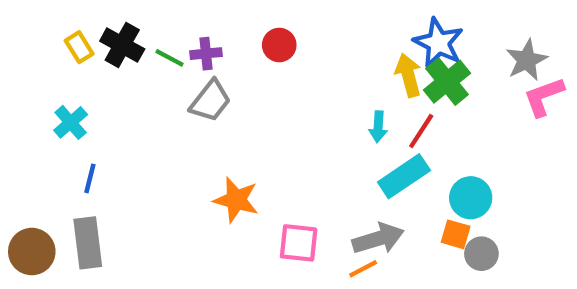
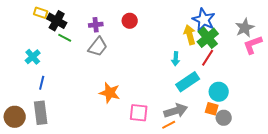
yellow rectangle: (79, 47) -> (41, 13), moved, turned -40
green line: (169, 58) -> (65, 38), moved
red line: (421, 131) -> (208, 58), moved

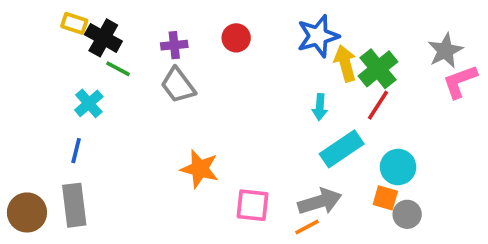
blue star: (204, 20) -> (318, 36), moved, turned 30
gray trapezoid: (98, 47) -> (178, 85), turned 105
cyan cross: (33, 57) -> (89, 103), moved

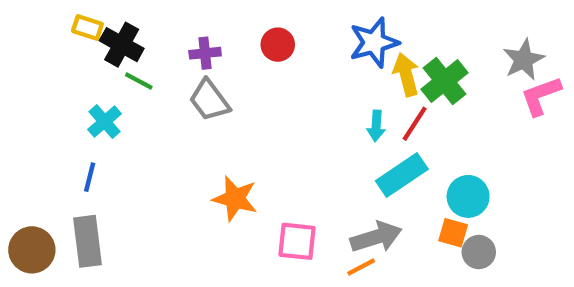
red line: (378, 105) -> (415, 124), moved

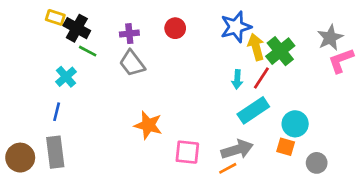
gray circle: (479, 252) -> (317, 163), moved

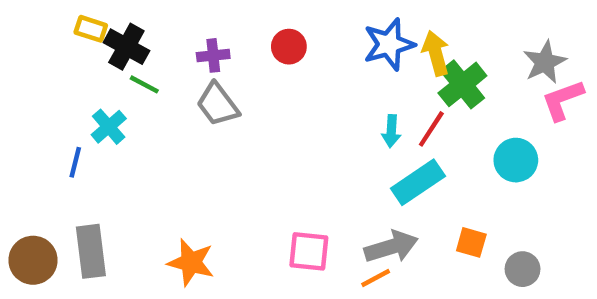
yellow arrow: (256, 47) -> (436, 53), moved
blue line: (57, 112) -> (75, 162), moved
cyan circle: (295, 124) -> (516, 160), moved
orange star: (148, 125) -> (191, 262), moved

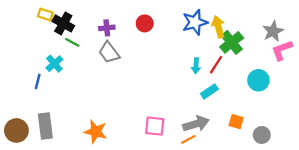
cyan rectangle: (418, 182) -> (209, 91), size x0.7

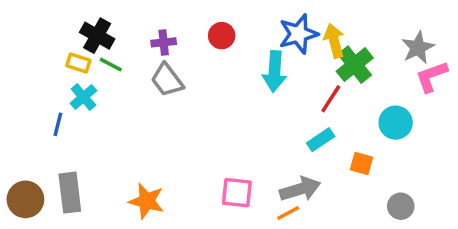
yellow rectangle: (45, 14) -> (78, 63), moved
cyan arrow: (196, 66) -> (275, 71), moved, size x1.6
orange square: (236, 122) -> (362, 164), moved

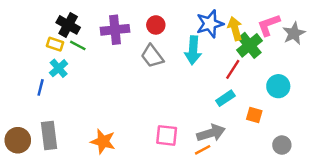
purple cross: (164, 42) -> (115, 30), size x1.6
pink L-shape: (431, 77) -> (269, 25), moved
gray trapezoid: (167, 80) -> (152, 56), moved

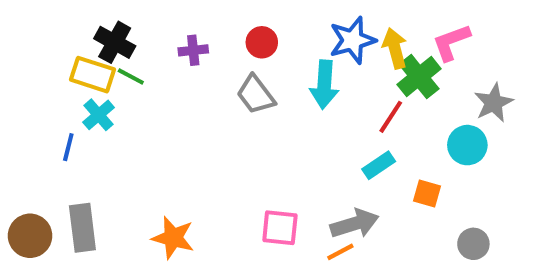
purple cross: (115, 30) -> (193, 50), size x0.6
gray star: (294, 33) -> (494, 103), moved
yellow rectangle: (55, 44) -> (92, 75), size x1.5

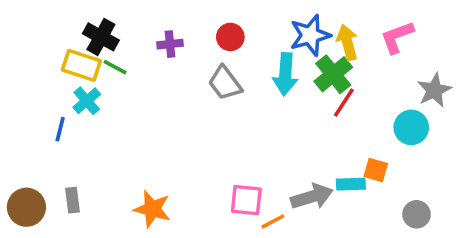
green cross: (419, 77) -> (333, 74), moved
cyan rectangle: (379, 165) -> (351, 184), moved, turned 32
gray rectangle: (82, 228) -> (73, 200), size x0.6
orange line: (340, 252) -> (273, 221), moved

